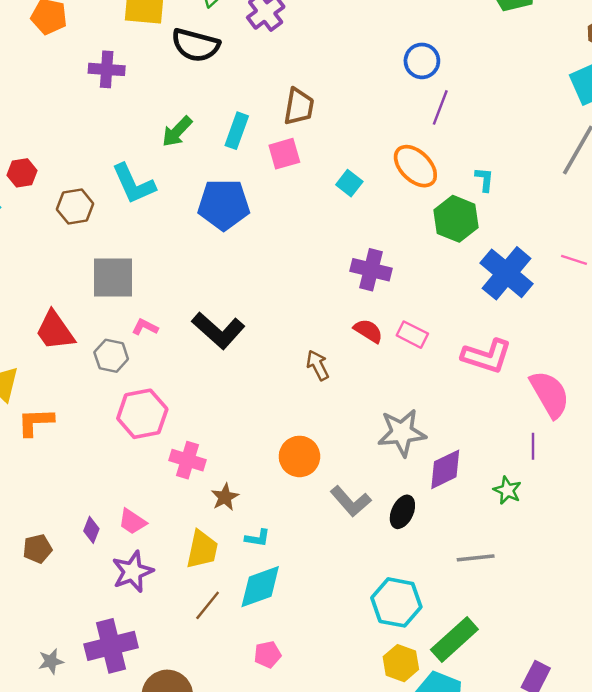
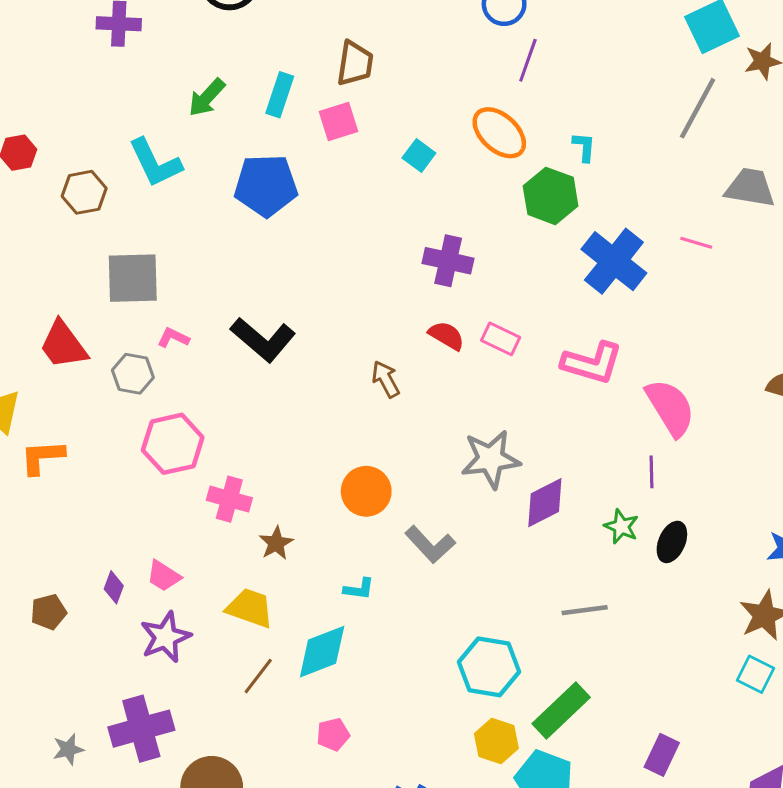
black ellipse: (402, 512) -> (672, 542), moved
cyan L-shape: (258, 538) -> (359, 589), moved
yellow trapezoid: (202, 550) -> (250, 608), turned -81

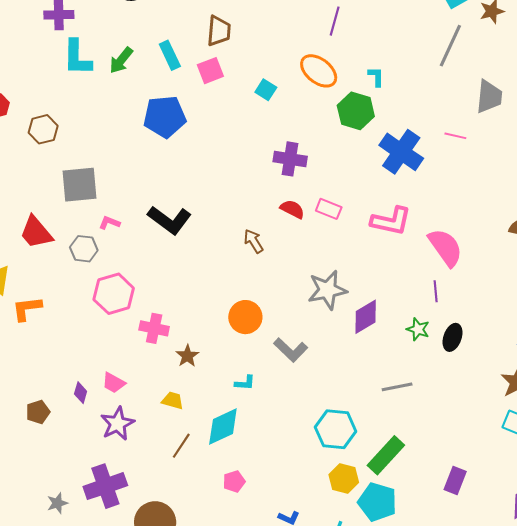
cyan rectangle: (280, 95) -> (170, 55), turned -40
cyan L-shape: (155, 163) -> (77, 58), moved, turned 30
gray trapezoid: (750, 188) -> (489, 97), turned 90
yellow trapezoid: (250, 608) -> (173, 400), size x0.7

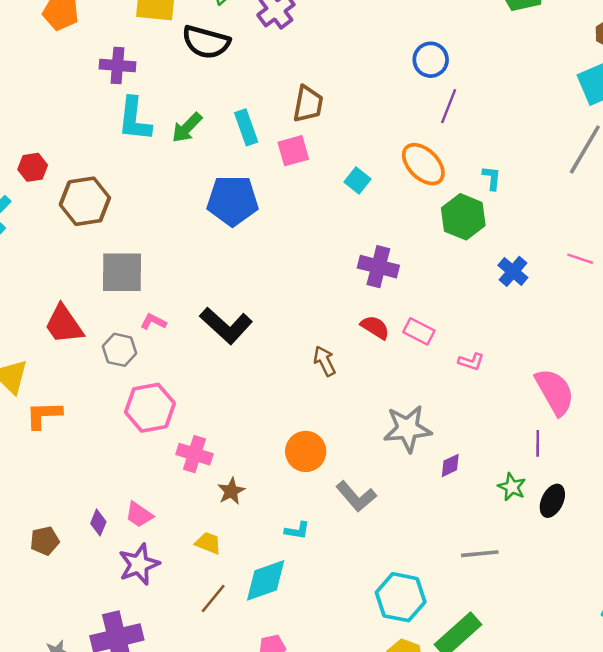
brown hexagon: (43, 129) -> (85, 201), size x1.4
blue cross: (401, 152) -> (513, 271), size x0.6
pink L-shape: (391, 221) -> (471, 362), moved, size x0.5
purple diamond: (366, 317) -> (450, 465), size x0.6

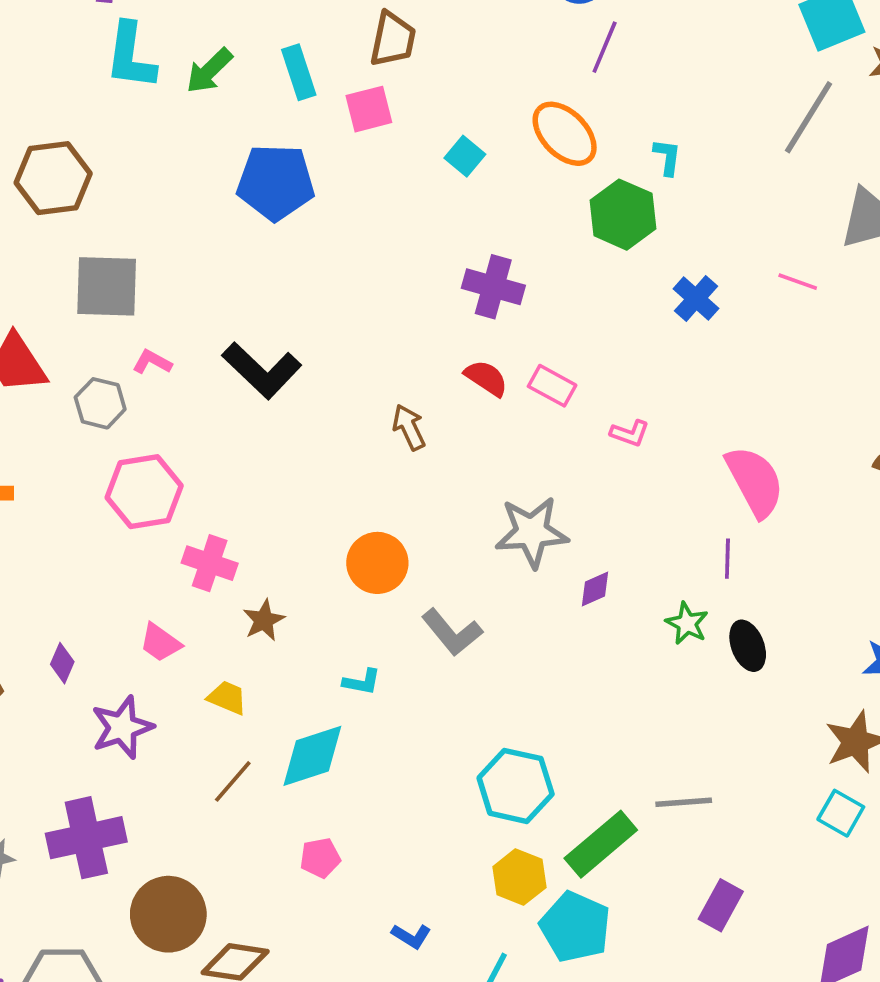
black ellipse: (552, 501) -> (748, 646), turned -48
pink trapezoid: (139, 515) -> (160, 643), moved
gray line: (480, 554) -> (684, 802), moved

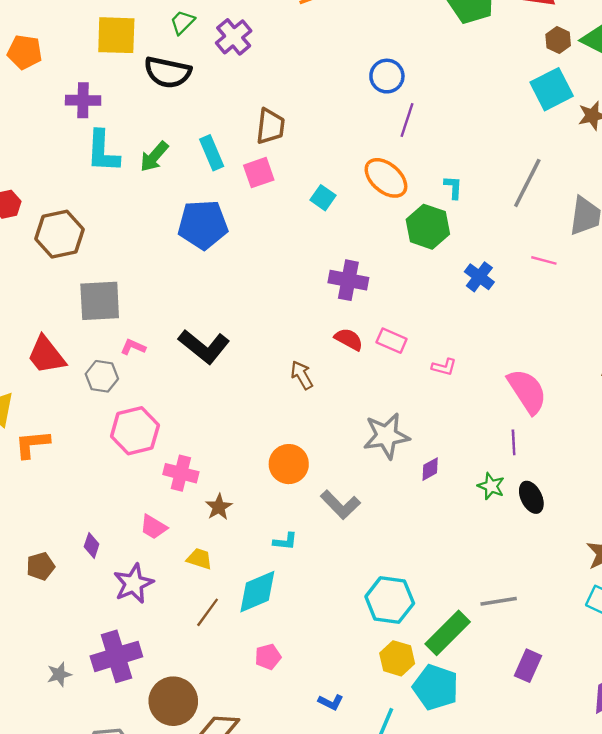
gray line: (809, 117) -> (527, 183), moved

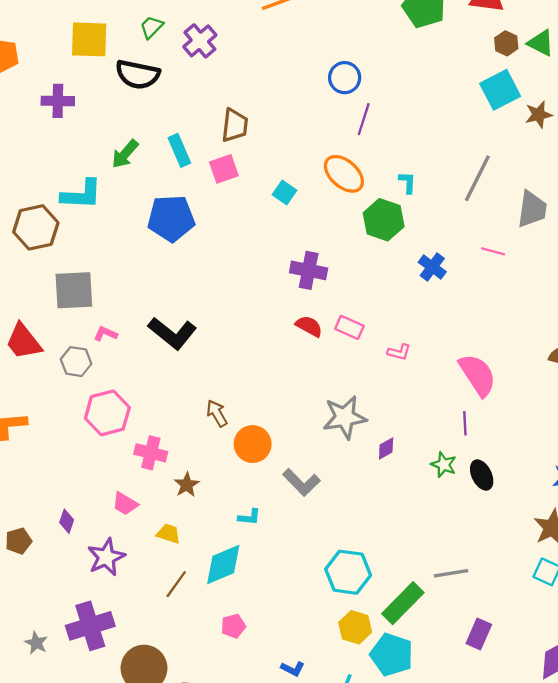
cyan L-shape: (103, 151) -> (81, 195), moved, turned -90
brown arrow: (302, 375) -> (217, 413), moved
gray star: (59, 674) -> (36, 643), turned -30

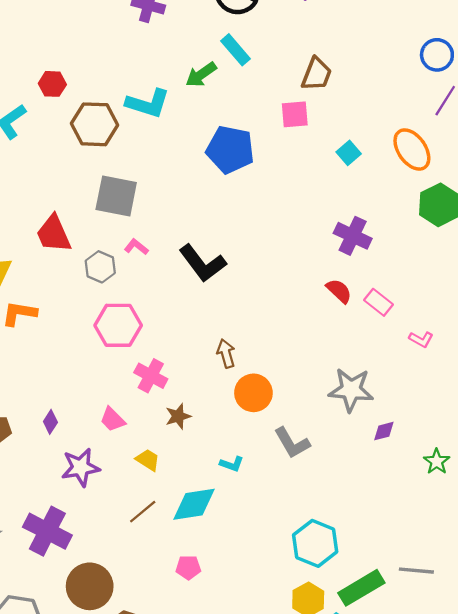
cyan rectangle: (179, 150) -> (235, 50), moved, turned -32
purple cross: (90, 626) -> (47, 531), turned 30

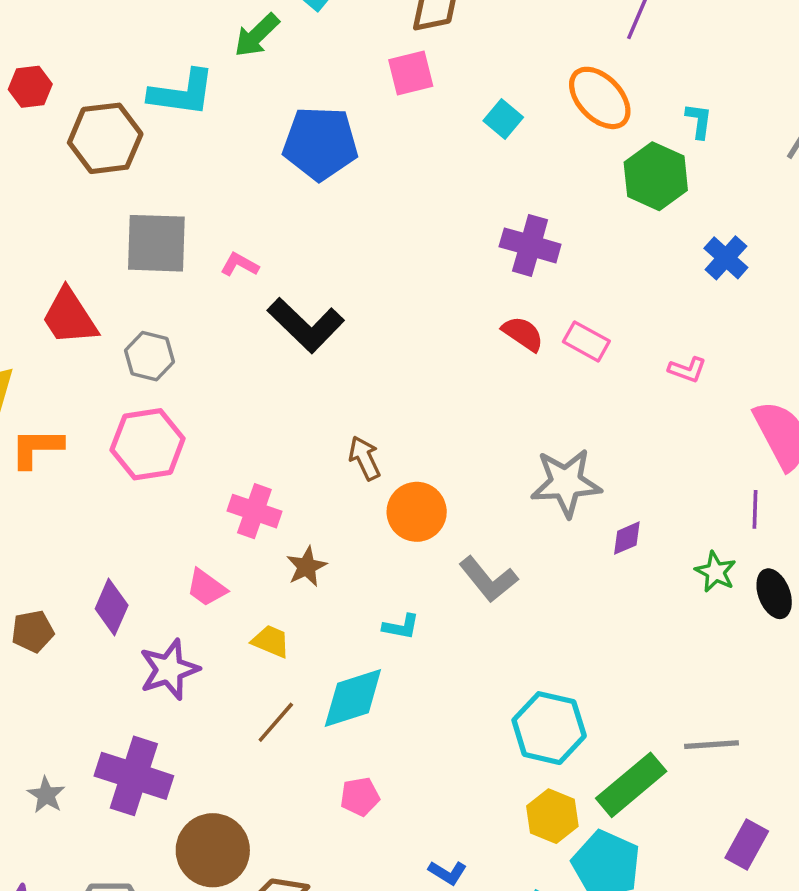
pink L-shape: (136, 247) -> (240, 265), moved
pink hexagon: (118, 325) -> (148, 444), moved
pink L-shape: (421, 339) -> (687, 370), moved
purple diamond: (50, 422) -> (112, 607), size x1.4

